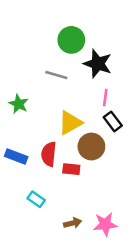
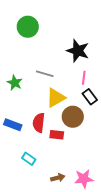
green circle: (71, 40) -> (28, 27), moved
gray line: (56, 75) -> (45, 74), moved

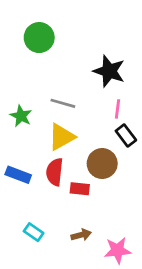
yellow triangle: (56, 98) -> (62, 137), moved
cyan rectangle: (29, 159) -> (34, 232), moved
brown arrow: (58, 178) -> (81, 235), moved

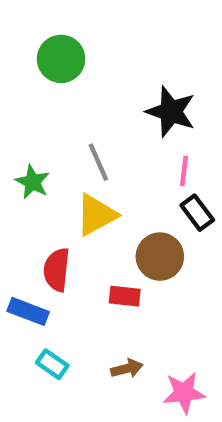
gray line: (63, 103) -> (98, 162), turned 50
red semicircle: (55, 172) -> (57, 270), moved
blue rectangle: (18, 175) -> (28, 311), moved

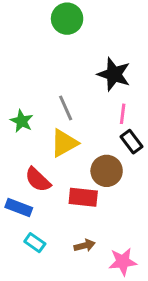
green circle: (61, 59) -> (67, 19), moved
red semicircle: (57, 270) -> (38, 180), turned -52
red rectangle: (125, 296) -> (83, 197), size x1.4

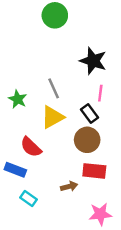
black rectangle: (131, 142) -> (90, 113), moved
red rectangle: (83, 197) -> (94, 171), moved
brown arrow: (85, 246) -> (69, 187), moved

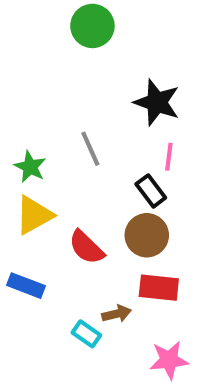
yellow triangle: (52, 117) -> (34, 215), moved
red semicircle: (31, 147) -> (86, 247), moved
cyan rectangle: (28, 198) -> (86, 334), moved

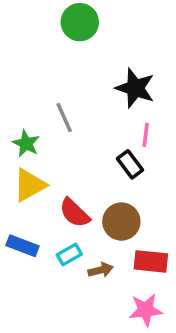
gray line: (90, 149) -> (64, 117), moved
brown circle: (147, 235) -> (121, 222), moved
red rectangle: (159, 288) -> (151, 261), moved
cyan rectangle: (86, 334) -> (69, 254), moved, turned -65

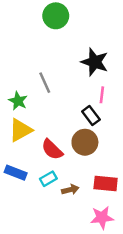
brown circle: (121, 222) -> (85, 142), moved

